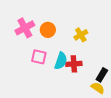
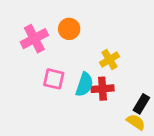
orange circle: (48, 30) -> (69, 29), moved
yellow cross: (81, 35) -> (109, 59), moved

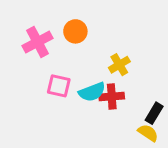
cyan semicircle: (84, 84) -> (92, 92), turned 50

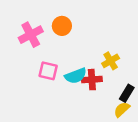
yellow cross: (119, 65) -> (111, 61), moved
yellow semicircle: (148, 133) -> (122, 109), turned -77

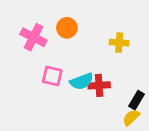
pink cross: (31, 35) -> (33, 37), turned -35
yellow cross: (111, 61) -> (119, 43), moved, turned 35

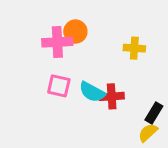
pink cross: (33, 37) -> (57, 42), moved, turned -30
cyan semicircle: (82, 81) -> (92, 92), turned 50

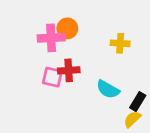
cyan semicircle: (92, 92) -> (108, 89), moved
red cross: (112, 96) -> (69, 70), moved

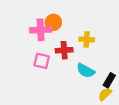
yellow cross: (120, 43) -> (87, 39), moved
red cross: (69, 70) -> (64, 50), moved

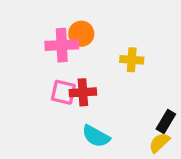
red cross: (64, 50) -> (83, 92), moved
cyan semicircle: (86, 71) -> (96, 136), moved

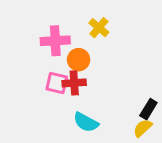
orange circle: (81, 34) -> (79, 60), moved
yellow cross: (132, 60) -> (99, 28), moved, turned 36

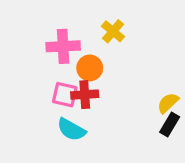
cyan semicircle: (86, 122) -> (71, 130), moved
yellow semicircle: (143, 128) -> (168, 103), moved

